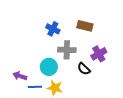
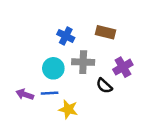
cyan circle: (49, 67) -> (53, 68), moved
blue line: (35, 87) -> (50, 93), moved

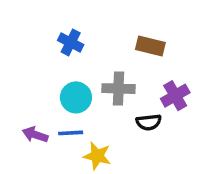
blue cross: (66, 36) -> (71, 42), moved
black semicircle: (104, 86) -> (149, 122), turned -49

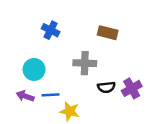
purple cross: (175, 96) -> (132, 88), moved
cyan circle: (76, 97) -> (34, 69), moved

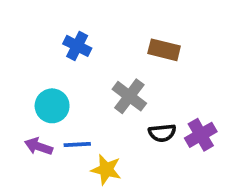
gray cross: (85, 63) -> (129, 96), turned 35

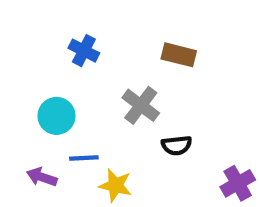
purple cross: (201, 135) -> (238, 183), moved
purple arrow: (39, 146) -> (42, 177), moved

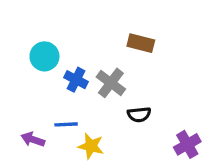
blue cross: (84, 51) -> (76, 80), moved
cyan circle: (56, 116) -> (44, 56), moved

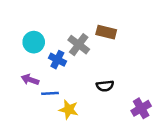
gray cross: (111, 83) -> (79, 45), moved
purple arrow: (33, 139) -> (30, 80), moved

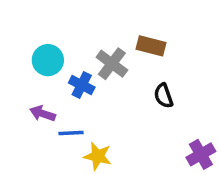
black semicircle: (105, 86) -> (164, 96), moved, turned 77

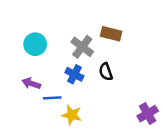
blue cross: (82, 85) -> (74, 74), moved
black semicircle: (164, 96) -> (106, 72), moved

